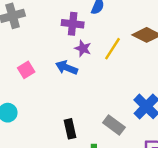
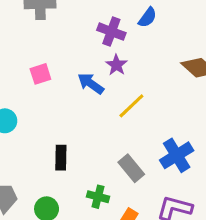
yellow line: (113, 49) -> (131, 106), moved
black rectangle: (70, 129) -> (61, 158), moved

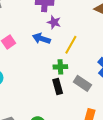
black rectangle: (61, 158) -> (58, 87), moved
green cross: (98, 197) -> (60, 67), moved

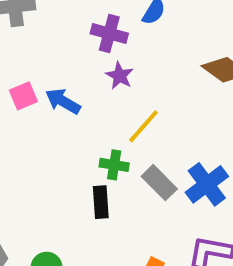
blue arrow: (41, 39) -> (63, 101), moved
gray rectangle: (82, 83) -> (159, 183), moved

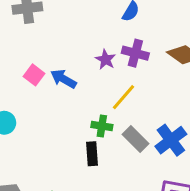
purple cross: (109, 34) -> (135, 53), moved
pink square: (23, 96) -> (34, 75), turned -30

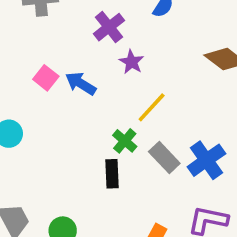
purple cross: (135, 53) -> (109, 27), moved, turned 35
green cross: (102, 126) -> (125, 141), turned 30

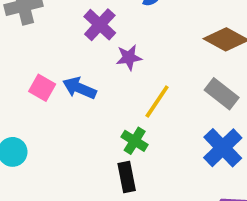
purple star: (131, 62) -> (129, 57), turned -30
gray rectangle: (164, 158) -> (222, 94), moved

